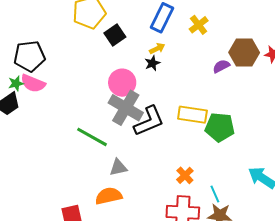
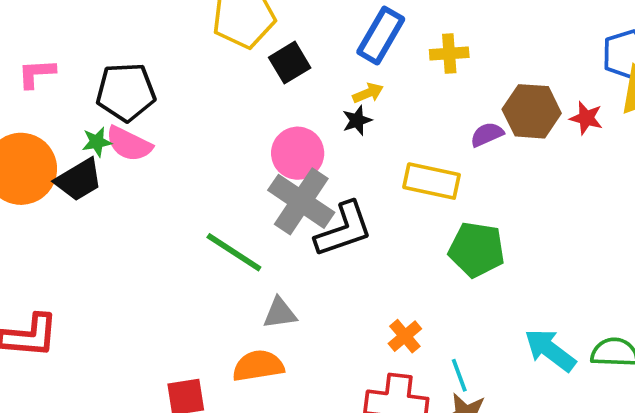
yellow cross: (199, 25) -> (449, 53), turned 30
yellow rectangle: (192, 115) -> (432, 181), moved

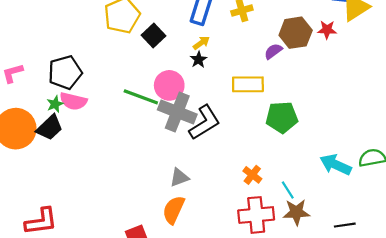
green line: (234, 252) -> (141, 97), moved
orange semicircle: (258, 366) -> (174, 210), turned -44

